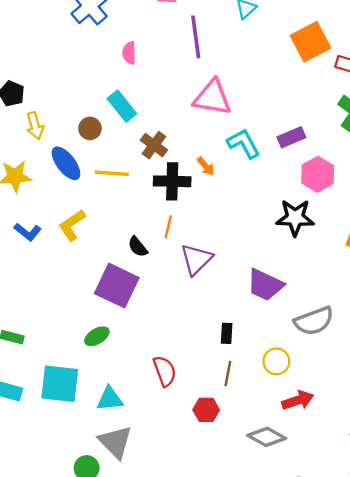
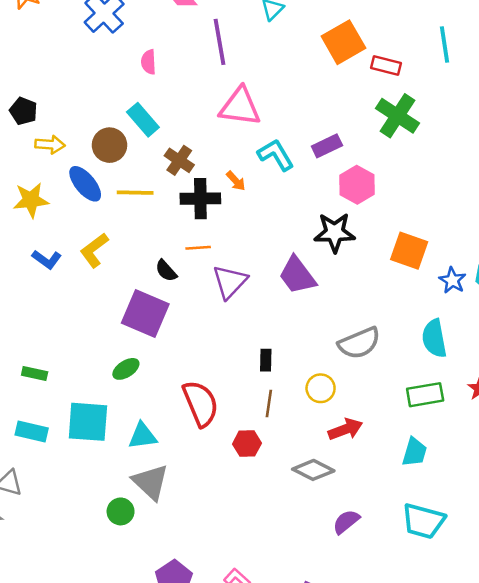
yellow arrow: (35, 126) -> (50, 145), turned -68
brown circle: (90, 128) -> (110, 145), size x1.4
orange line: (168, 227) -> (198, 248), turned 75
purple trapezoid: (265, 285) -> (297, 275), moved, turned 30
red semicircle: (165, 371) -> (201, 403), size x1.4

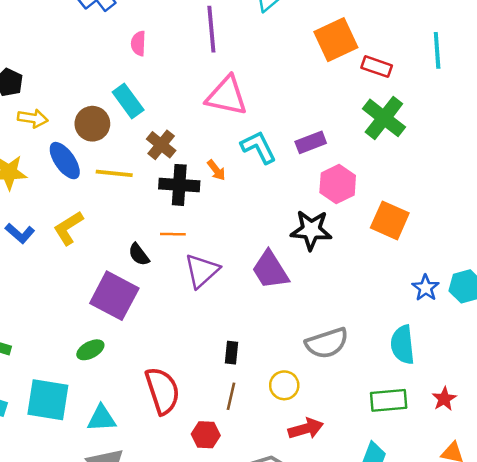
orange square: (409, 251) -> (390, 220), moved

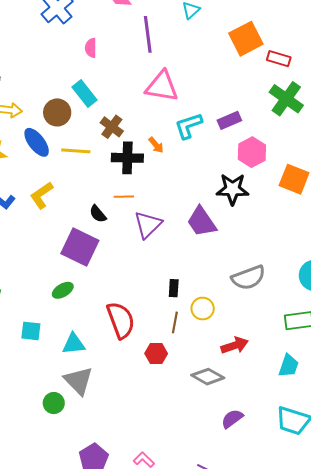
cyan L-shape: (258, 147) -> (189, 126), turned -80
yellow circle: (284, 385) -> (203, 309), moved
cyan square: (48, 400) -> (31, 331), size x0.6

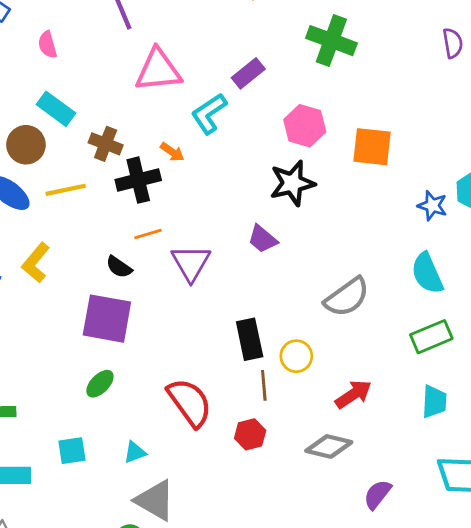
purple rectangle: (229, 120) -> (248, 73), moved
purple trapezoid: (202, 222) -> (263, 239), size x0.7
black rectangle: (174, 288) -> (250, 339), size x1.6
cyan triangle: (74, 344) -> (135, 452), size x0.7

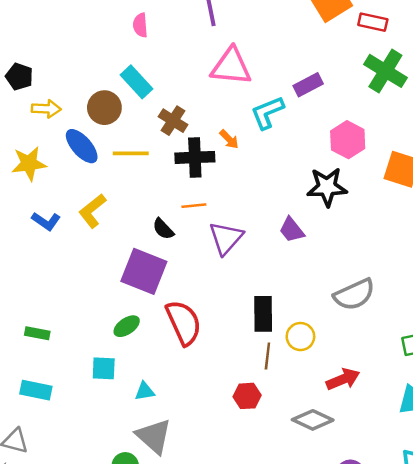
red semicircle: (190, 403) -> (184, 323), moved
cyan square: (72, 451) -> (104, 368), moved

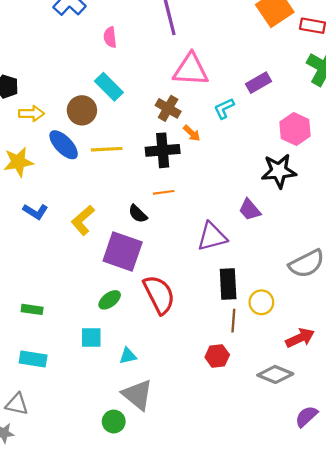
cyan L-shape: (267, 113) -> (224, 108), size x0.7
brown cross: (173, 121) -> (168, 108), moved
yellow L-shape: (92, 211) -> (83, 220), moved
purple triangle: (226, 238) -> (212, 237), moved, turned 36

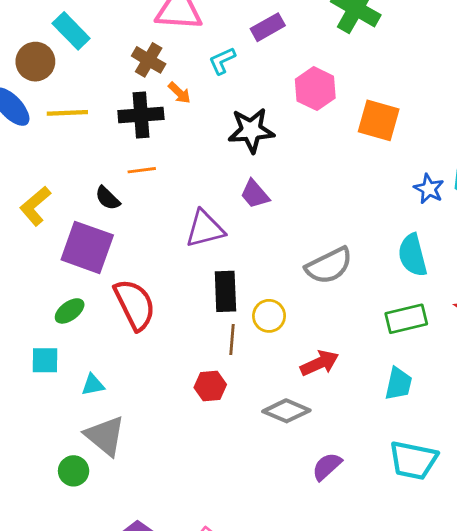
black star: (279, 171) -> (251, 130), moved

